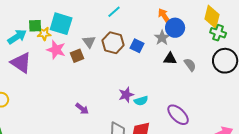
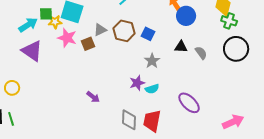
gray star: (162, 38) -> (152, 61), moved
gray triangle: (89, 42) -> (100, 30), turned 40

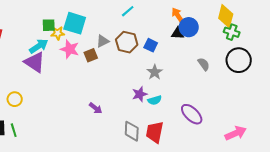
cyan arrow: (28, 25) -> (39, 46), moved
black triangle: (181, 47) -> (178, 33), moved

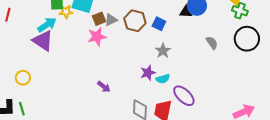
pink star: (70, 49) -> (97, 37), moved, turned -30
brown square: (91, 55) -> (99, 19), moved
purple ellipse: (192, 114) -> (184, 96), moved

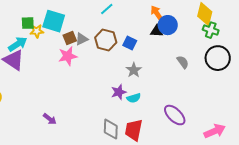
purple arrow: (104, 87) -> (50, 119), moved
purple ellipse: (184, 96) -> (175, 115), moved

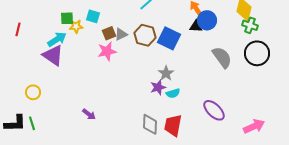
cyan square: (54, 21) -> (93, 16), size x0.6
blue square: (130, 43) -> (169, 38), size x1.6
gray semicircle: (183, 62) -> (222, 57), size x1.6
gray star: (134, 70) -> (166, 73), moved

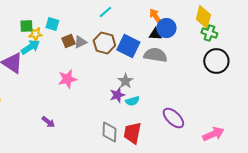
cyan arrow: (57, 39) -> (30, 47), moved
pink star: (107, 51) -> (67, 79), moved
gray semicircle: (222, 57) -> (155, 55), moved, turned -45

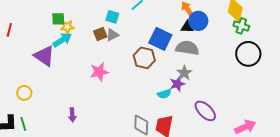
cyan square: (52, 24) -> (112, 17), moved
brown hexagon: (104, 43) -> (144, 58), moved
gray star: (125, 81) -> (184, 73), moved
purple star: (117, 95) -> (177, 84), moved
purple arrow: (48, 122) -> (72, 115), moved, turned 48

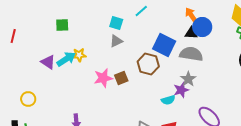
yellow star: (67, 27) -> (79, 55), moved
brown square: (100, 34) -> (121, 78), moved
cyan arrow: (62, 40) -> (66, 59), moved
purple triangle: (44, 56) -> (48, 62), size x0.7

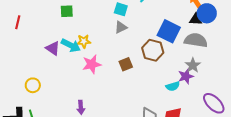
cyan arrow: (66, 59) -> (71, 45), turned 60
pink star: (103, 78) -> (92, 64), moved

